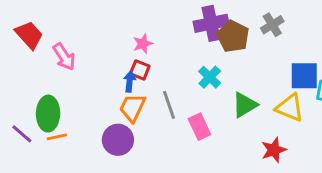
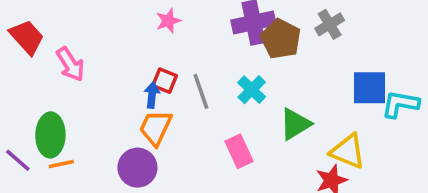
pink star: (143, 44) -> (168, 21), moved
gray line: (169, 105) -> (201, 91), moved
yellow triangle: (290, 108) -> (348, 151), moved

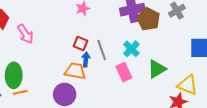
blue arrow: (152, 95) -> (86, 59), moved
orange trapezoid: (156, 128) -> (75, 71), turned 75
pink rectangle: (239, 151) -> (124, 72), moved

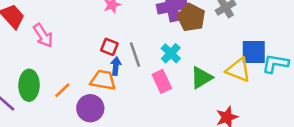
yellow triangle: (188, 85) -> (238, 70), moved
orange line: (20, 92) -> (62, 90), moved, turned -32

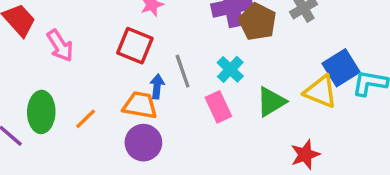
red square: (109, 47) -> (135, 46), moved, size x1.5
blue square: (254, 52) -> (341, 68), turned -32
purple circle: (90, 108) -> (143, 143), moved

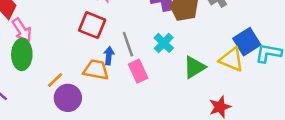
pink arrow: (60, 46) -> (22, 30), moved
pink rectangle: (218, 107) -> (138, 71), moved
green ellipse: (41, 112) -> (22, 54), moved
purple circle: (143, 143) -> (68, 98), moved

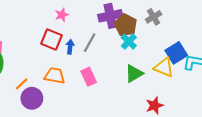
cyan cross: (164, 43) -> (129, 42), moved
gray line: (128, 44) -> (90, 43), moved, turned 48
blue arrow: (109, 56) -> (70, 47), moved

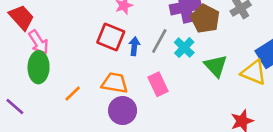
cyan cross: (129, 42) -> (184, 48), moved
green triangle: (134, 74) -> (216, 66), moved, turned -42
purple circle: (32, 98) -> (123, 111), moved

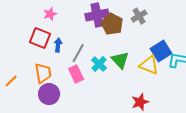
gray line: (159, 41) -> (78, 53), moved
cyan cross: (184, 48) -> (99, 64), moved
orange trapezoid: (115, 83) -> (43, 73), turned 70

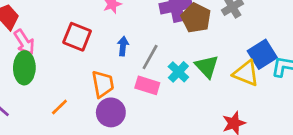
red square: (40, 38) -> (77, 37), moved
pink rectangle: (76, 74) -> (147, 85), turned -48
orange line: (11, 81) -> (59, 107), moved

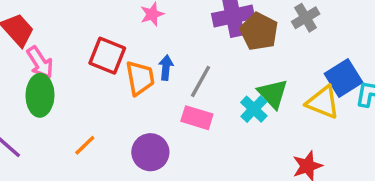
cyan cross: (178, 72) -> (254, 109), moved
orange trapezoid: (103, 84) -> (140, 78), moved

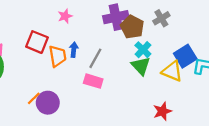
cyan cross: (254, 109) -> (143, 50), moved
orange line: (85, 145) -> (34, 98), moved
purple circle: (150, 152) -> (48, 103), moved

